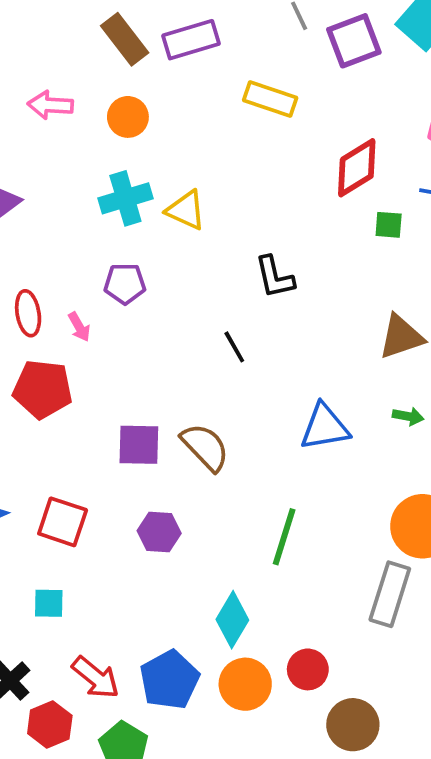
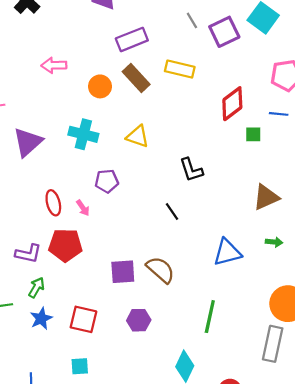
brown rectangle: (125, 39) -> (136, 78), moved
pink arrow: (50, 105) -> (54, 65), moved
cyan cross: (125, 198) -> (83, 134), moved, turned 36

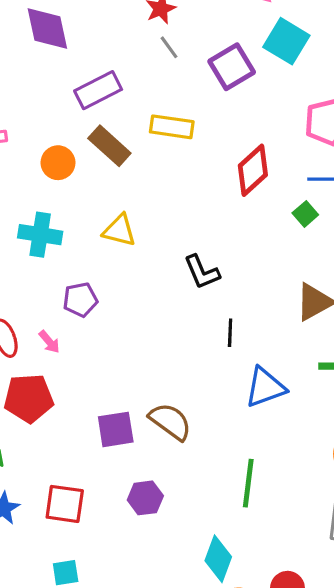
gray line: (192, 20) -> (169, 47), moved
green square: (253, 134) -> (305, 214), moved, turned -35
black line: (172, 211) -> (230, 333), moved, turned 42

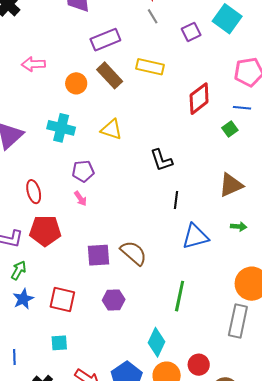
purple square: (232, 67) -> (191, 32), size x0.7
pink arrow: (49, 342) -> (80, 198), moved

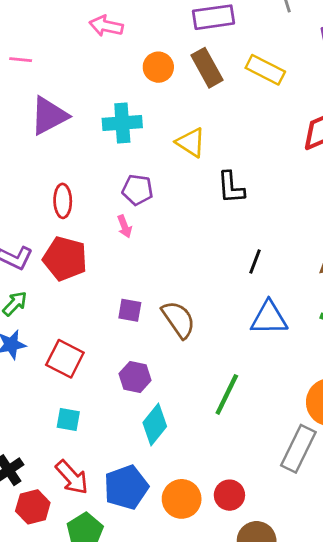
cyan cross: (61, 128) -> (122, 123), turned -32
black L-shape: (161, 160) -> (231, 187), moved
purple square: (99, 255) -> (130, 310), size x0.7
cyan diamond: (157, 342) -> (155, 425), moved
cyan square: (59, 343) -> (68, 419), moved

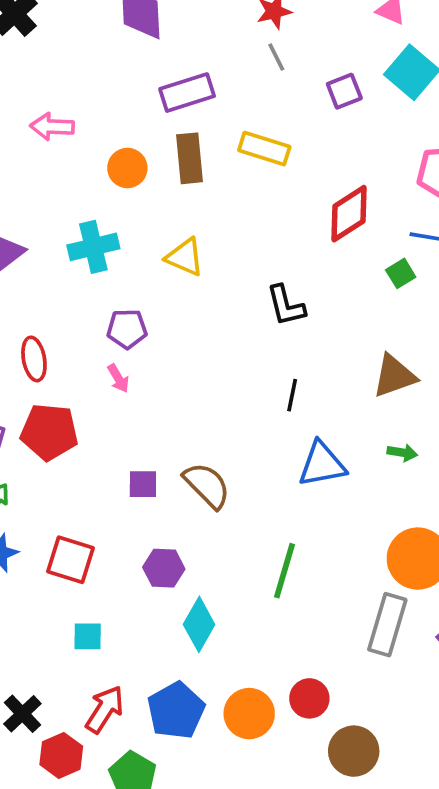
brown rectangle: (207, 68) -> (189, 158), turned 33
black L-shape: (231, 187) -> (286, 306), moved
red arrow: (72, 477) -> (105, 709), turned -96

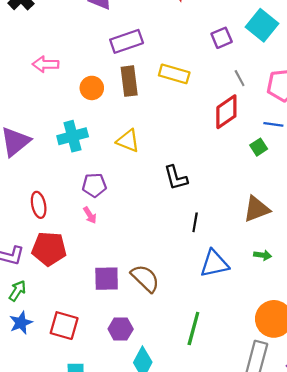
gray line: (276, 57) -> (240, 78), moved
black L-shape: (286, 306) -> (176, 178), moved
purple square: (143, 484) -> (107, 279), size x1.4

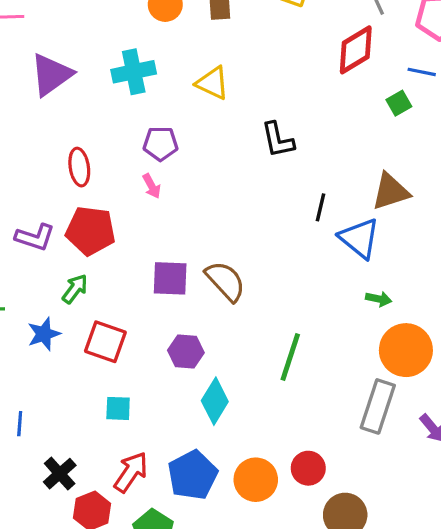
black line: (195, 222) -> (321, 207), moved
green arrow: (263, 255) -> (379, 299), moved
blue triangle: (214, 264) -> (359, 238), moved, turned 48
green arrow: (17, 291) -> (75, 289), moved

